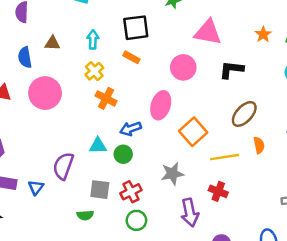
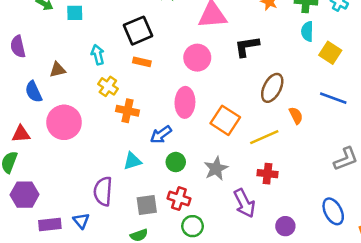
green circle: (123, 154) -> (176, 162), moved
red cross: (131, 192) -> (179, 199), turned -30

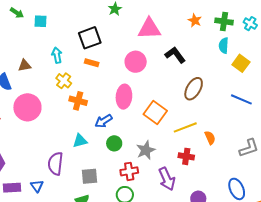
black L-shape: (247, 46) -> (175, 55), turned 60
orange semicircle: (296, 115) -> (210, 138), moved
red cross: (179, 199) -> (129, 171), moved, turned -30

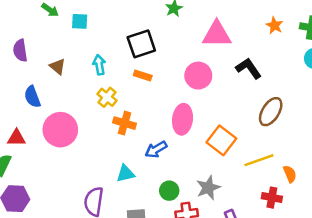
brown triangle: (25, 65) -> (58, 67), moved, turned 48
green circle: (114, 143) -> (169, 191), moved
red cross: (186, 156) -> (272, 198), moved

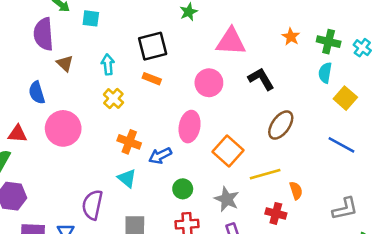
purple semicircle: (20, 50) -> (43, 34), moved, size x1.4
orange cross: (125, 123) -> (129, 142), moved
cyan triangle: (125, 174) -> (127, 178), turned 48
gray star: (208, 188) -> (227, 199), moved, turned -30
green circle: (169, 191) -> (183, 189), moved

